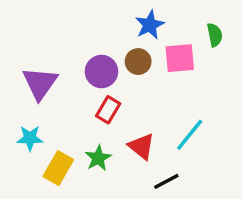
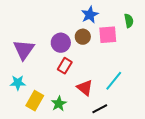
green star: (98, 158) -> (59, 104), moved

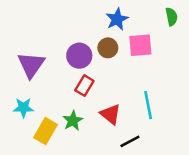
green semicircle: (129, 21) -> (172, 17), moved
cyan line: (114, 81) -> (148, 105), turned -50
green star: (59, 104) -> (73, 121), moved

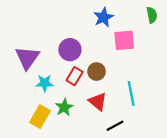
brown circle: (108, 48) -> (97, 72), moved
cyan star: (23, 108) -> (45, 83), moved

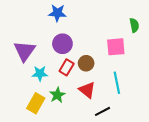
green semicircle: (152, 15) -> (134, 25), moved
blue star: (103, 17) -> (57, 13), moved, turned 30
pink square: (124, 40) -> (116, 47), moved

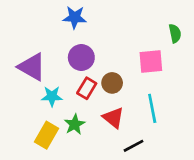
purple triangle: (25, 51) -> (32, 67), turned -35

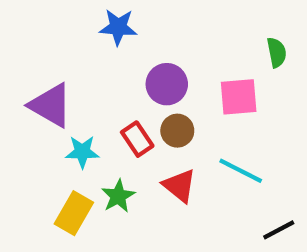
purple circle: (81, 58) -> (167, 84), moved
red rectangle: (87, 88) -> (137, 139), turned -65
cyan line: (152, 108) -> (241, 171), turned -52
black line: (134, 146) -> (279, 230), moved

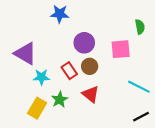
cyan line: (241, 171) -> (139, 87), moved

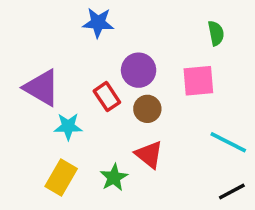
green semicircle: (140, 27) -> (216, 33), moved
red rectangle: (69, 71) -> (107, 97), moved
green star: (60, 100) -> (114, 177), moved

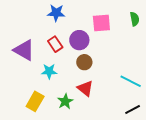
green semicircle: (216, 33) -> (135, 19), moved
pink square: (198, 81) -> (101, 23), moved
red rectangle: (107, 97) -> (55, 44), moved
cyan star: (68, 126) -> (49, 71), moved

